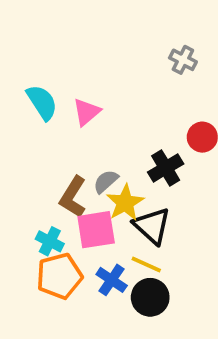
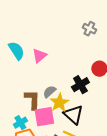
brown L-shape: (73, 197) -> (32, 100), turned 150
cyan cross: (50, 241) -> (20, 123), turned 32

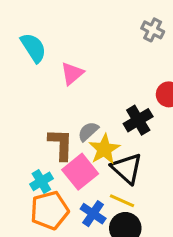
cyan semicircle: (16, 51) -> (33, 48), moved
pink square: (44, 117) -> (80, 172), turned -30

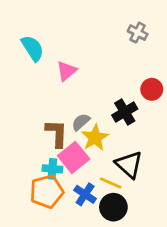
black triangle: (127, 169) -> (129, 165), moved
cyan cross: (41, 181) -> (52, 169), moved, turned 36

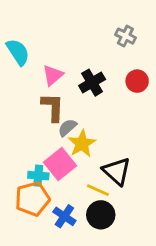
red circle: (152, 89) -> (137, 81), moved
black cross: (125, 112) -> (92, 83), moved
brown L-shape: (57, 133) -> (53, 107), moved
blue cross: (85, 194) -> (64, 216), moved

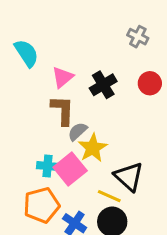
cyan cross: (38, 176) -> (48, 166), moved

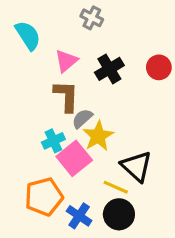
gray cross: (138, 37) -> (92, 18), moved
cyan cross: (48, 166) -> (53, 141), moved, turned -30

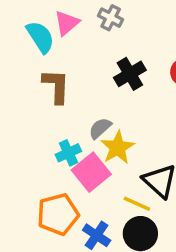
pink triangle: (66, 61) -> (67, 23), moved
brown L-shape: (66, 96) -> (56, 86), moved

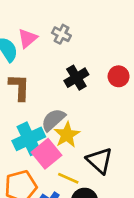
gray semicircle: (100, 128) -> (53, 120), size x1.4
cyan cross: (68, 153) -> (29, 139), size x1.6
yellow line: (137, 204) -> (68, 178), moved

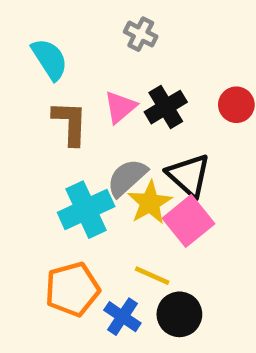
pink triangle: (27, 38) -> (120, 107), moved
pink square: (47, 154) -> (189, 221), moved
black triangle: (100, 161) -> (189, 175), moved

